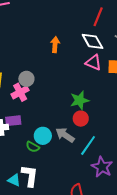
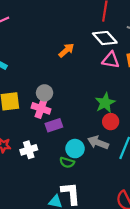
orange arrow: (55, 45) -> (66, 50), turned 56
pink cross: (20, 92) -> (41, 108), turned -30
purple rectangle: (13, 121) -> (54, 125), moved

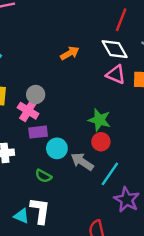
green star: (105, 103) -> (99, 120), turned 30
cyan circle: (75, 149) -> (57, 148), moved

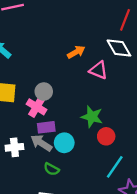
pink triangle: (116, 75) -> (99, 70), moved
green star: (99, 120) -> (92, 117), moved
gray arrow: (82, 162) -> (41, 143), moved

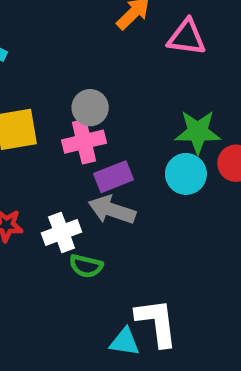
pink cross: (37, 107) -> (84, 142), turned -30
cyan circle: (64, 143) -> (186, 174), moved
green semicircle: (51, 169) -> (86, 266), moved

